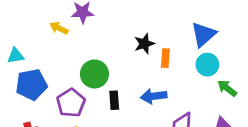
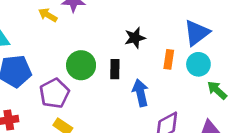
orange rectangle: (165, 58) -> (169, 59), moved
blue arrow: (154, 96) -> (140, 93), turned 80
black rectangle: (114, 100) -> (115, 69), moved

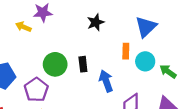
black star: (135, 38) -> (96, 22), moved
cyan circle: (198, 64) -> (145, 61), moved

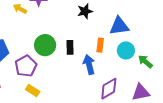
blue triangle: (146, 27) -> (119, 26), moved, turned 30
orange rectangle: (126, 51) -> (100, 45), moved

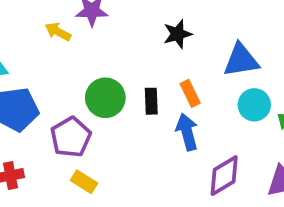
orange rectangle: (100, 45) -> (190, 93), moved, turned -32

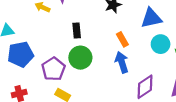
green circle: (105, 98) -> (80, 58), moved
black rectangle: (151, 101) -> (77, 30), moved

